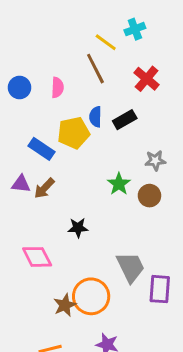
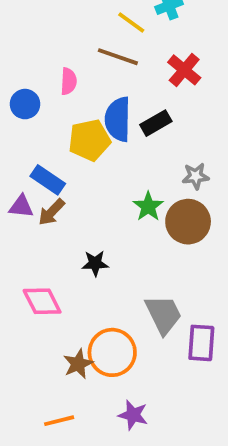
brown line: (95, 69) -> (118, 57), turned -44
blue circle: (20, 88) -> (25, 104), moved
blue semicircle: (95, 117) -> (118, 119), size x1.6
blue rectangle: (41, 149) -> (48, 180), moved
brown circle: (149, 196) -> (188, 222), size x1.5

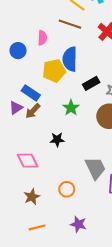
black rectangle: (156, 123) -> (91, 83), moved
purple triangle: (21, 206) -> (16, 108), turned -40
green star: (148, 206) -> (71, 108), moved
orange circle: (112, 352) -> (67, 189), size x0.6
brown star: (78, 364) -> (32, 197), moved

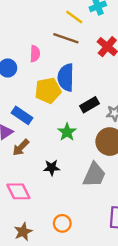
brown arrow: (33, 111) -> (21, 147), moved
gray trapezoid: (95, 168) -> (94, 175), moved, turned 50

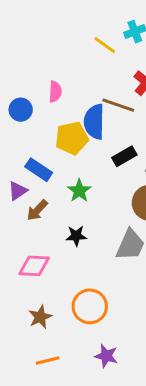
brown line: (66, 38) -> (118, 105), moved
green star: (67, 132) -> (79, 191), moved
pink diamond: (18, 191) -> (34, 266), turned -60
orange circle: (62, 223) -> (90, 306), size x1.5

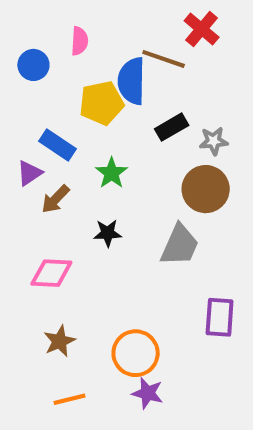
orange circle: (90, 306) -> (136, 353), moved

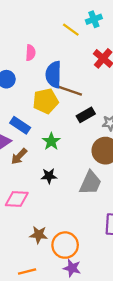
pink semicircle: (80, 41) -> (31, 53), moved
brown line: (164, 59) -> (70, 91), moved
blue semicircle: (132, 81) -> (54, 75), moved
brown star: (59, 341) -> (39, 235), moved, turned 30

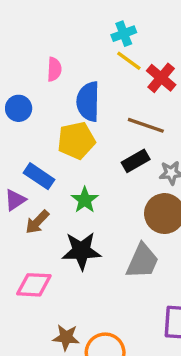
cyan cross: (94, 19) -> (124, 34), moved
yellow line: (71, 30) -> (129, 61), moved
brown line: (70, 91) -> (146, 125), moved
black star: (49, 176) -> (81, 251), size x1.6

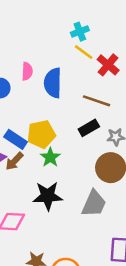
pink semicircle: (54, 69) -> (27, 71), moved
yellow pentagon: (76, 141) -> (41, 134), moved
brown arrow: (37, 222) -> (14, 161), moved

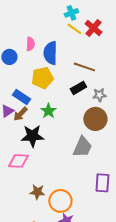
red cross: (108, 65) -> (93, 28), moved
yellow pentagon: (41, 134) -> (42, 78), moved
black star: (48, 196) -> (32, 136), moved

